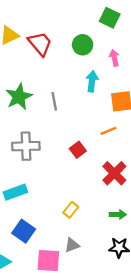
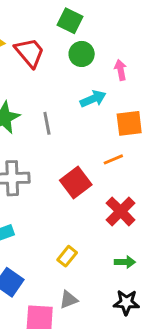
green square: (110, 18) -> (70, 21), moved
cyan arrow: (92, 81) -> (93, 99), turned 60
red square: (78, 150) -> (76, 183), size x1.5

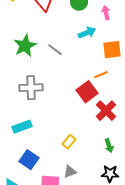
gray line: (47, 123) -> (55, 50), turned -42
red square: (76, 183) -> (87, 92), moved
green arrow: (125, 262) -> (109, 146), turned 72

